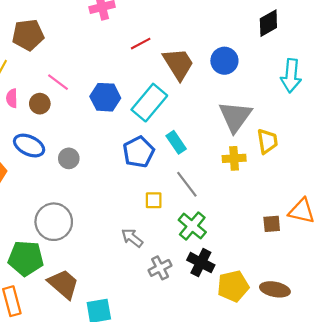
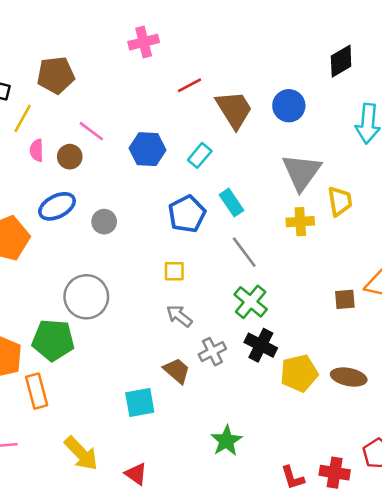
cyan rectangle: (149, 103) -> (200, 155), size x0.6
blue ellipse: (29, 146) -> (57, 206), turned -52
yellow square: (154, 200) -> (174, 271), moved
brown trapezoid: (63, 284) -> (177, 371), moved, size x0.7

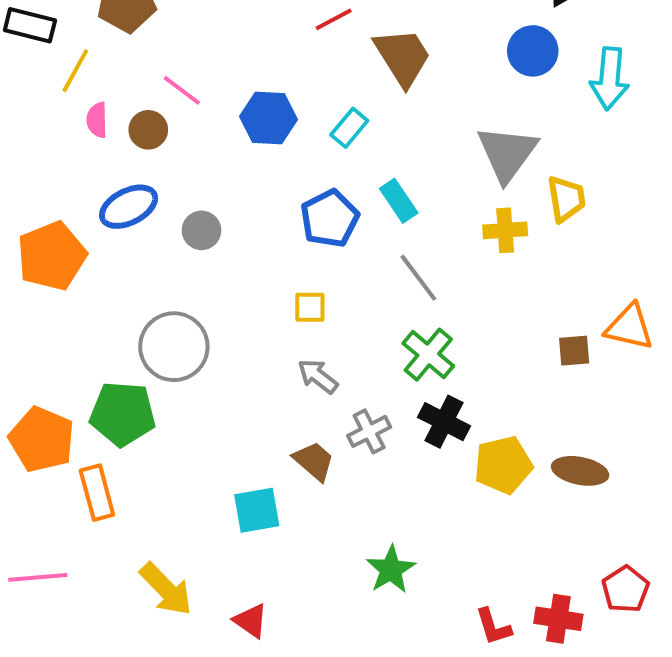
blue circle: (289, 106) -> (533, 51), moved

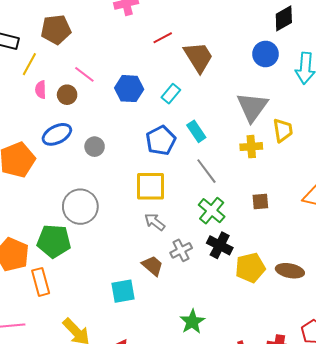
yellow square: (310, 307) -> (151, 186), size x1.8
brown square: (574, 351) -> (260, 202), moved

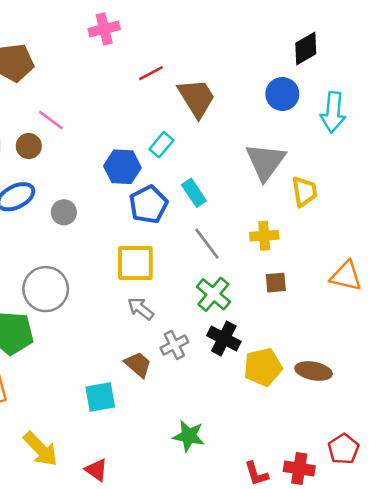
blue hexagon: (129, 89) -> (122, 167), moved
yellow cross: (251, 147) -> (264, 236), moved
green star: (192, 322) -> (189, 436), turned -30

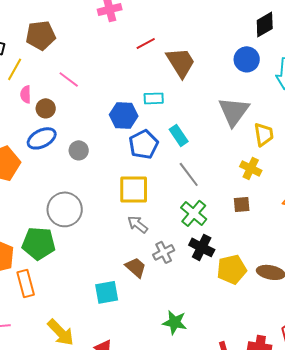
cyan rectangle: (161, 145) -> (154, 98), turned 48
brown circle: (29, 146) -> (46, 108), moved
yellow cross: (264, 236) -> (251, 168), moved, turned 30

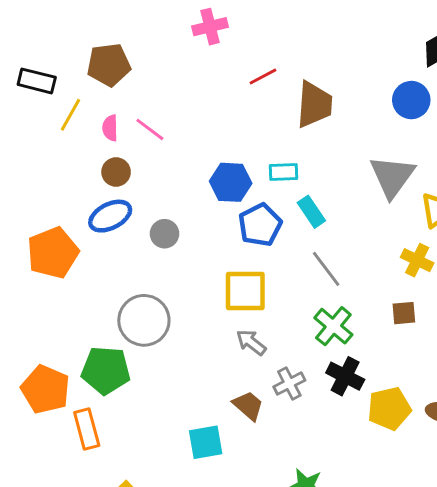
brown trapezoid: (181, 62) -> (314, 104), turned 36
pink semicircle: (26, 94) -> (110, 128), moved
cyan rectangle: (154, 98) -> (283, 172), moved

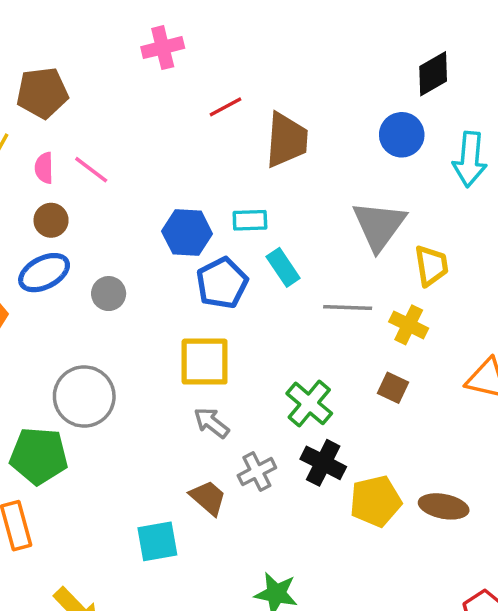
gray line: (326, 269) -> (348, 308), moved, turned -51
brown square: (404, 313) -> (393, 388), turned 30

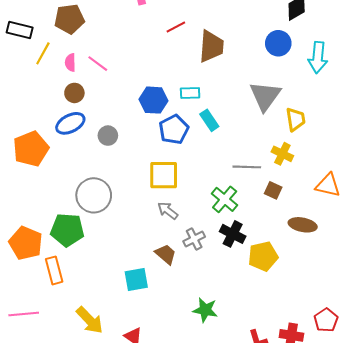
gray line: (348, 308) -> (247, 167), moved
brown ellipse: (444, 506) -> (303, 225), moved

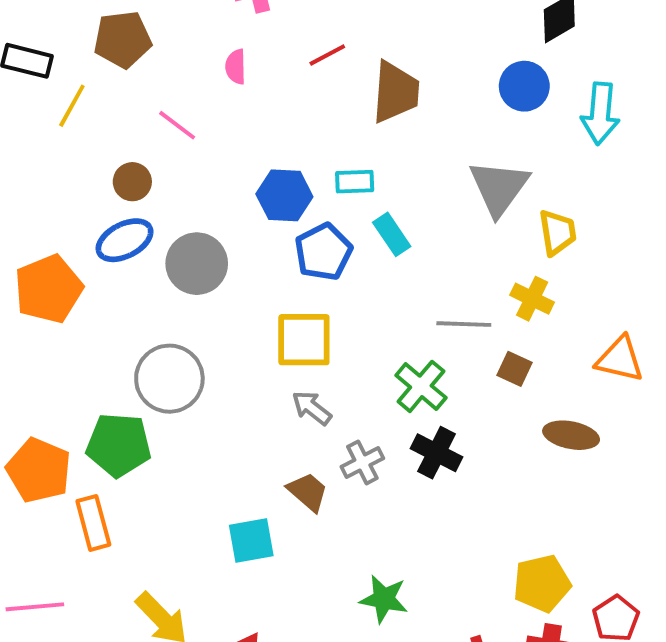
pink semicircle: (70, 63) -> (236, 67), moved
gray circle: (108, 136) -> (197, 264), size x1.6
yellow pentagon: (263, 256) -> (542, 583), moved

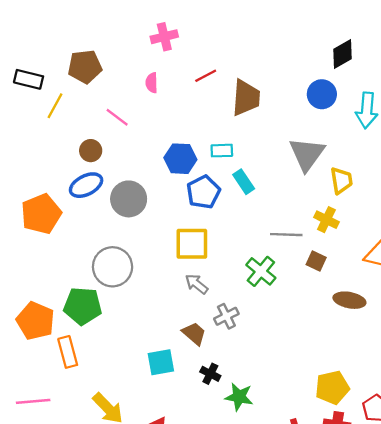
black cross: (437, 453) -> (210, 374), moved, size x0.7

